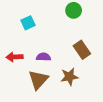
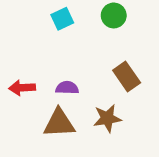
cyan square: (28, 23) -> (62, 19), moved
brown triangle: (38, 80) -> (59, 123), turned 45

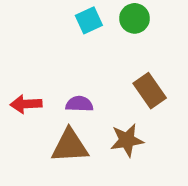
cyan square: (62, 19) -> (89, 20), moved

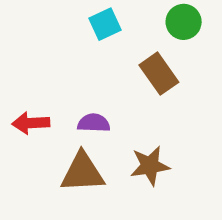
green circle: (134, 18) -> (184, 22), moved
brown rectangle: (150, 91) -> (159, 74), moved

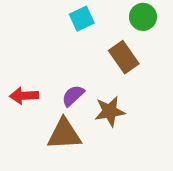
purple semicircle: (94, 123) -> (73, 96), turned -45
brown star: (150, 166) -> (110, 111), moved

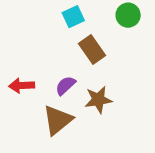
brown rectangle: (124, 57) -> (92, 50), moved
brown triangle: (64, 134) -> (58, 120), turned -36

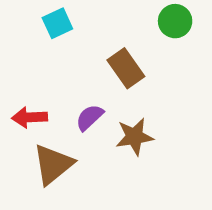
cyan square: (73, 17) -> (57, 23), moved
brown triangle: (58, 120) -> (53, 164), moved

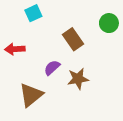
green circle: (175, 21) -> (109, 23), moved
red arrow: (30, 117) -> (15, 49), moved

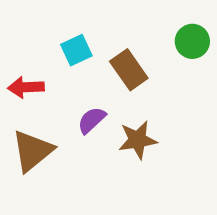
cyan square: (33, 13) -> (76, 50), moved
brown triangle: (31, 95) -> (32, 151), moved

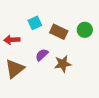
green circle: (192, 41) -> (85, 30), moved
brown rectangle: (129, 70) -> (59, 32), turned -30

